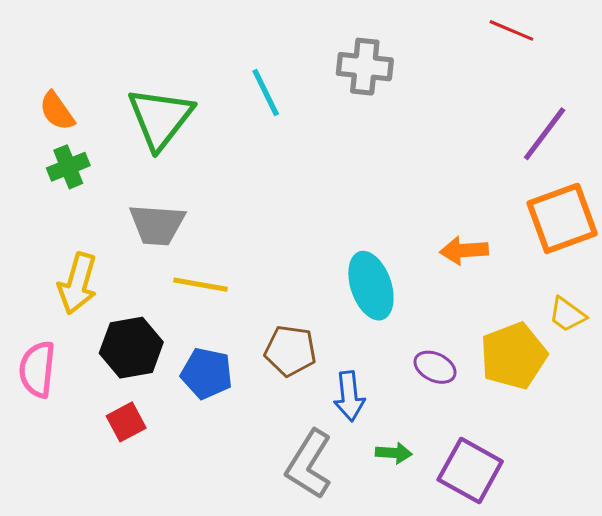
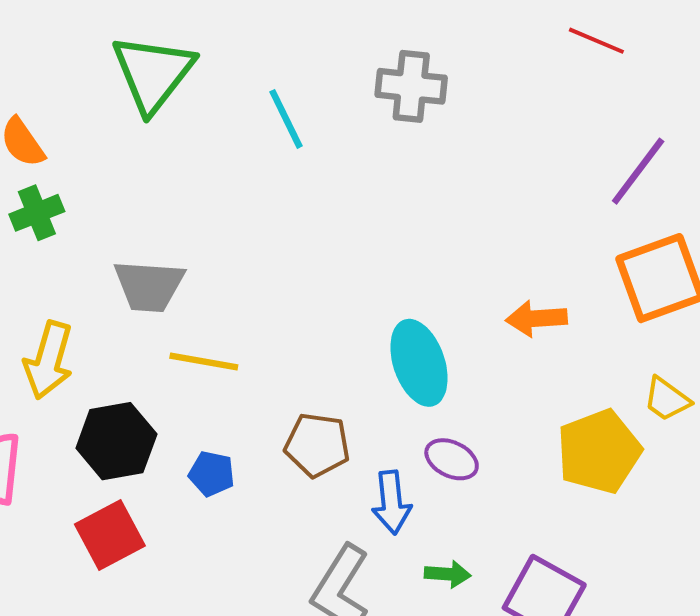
green triangle: (160, 118) -> (153, 73), moved
purple ellipse: (435, 367) -> (452, 459), moved
blue pentagon: (207, 373) -> (212, 474), size x0.7
red square: (126, 422) -> (110, 535), size x1.4

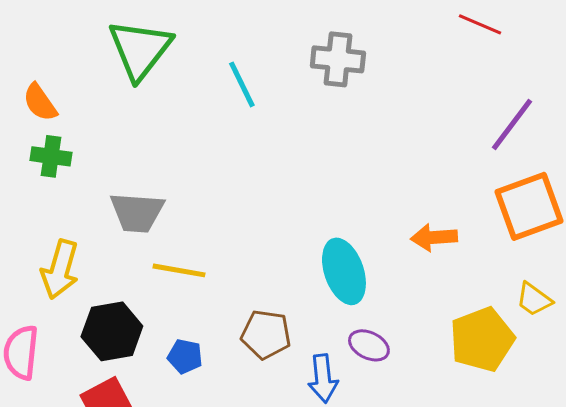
green cross: (37, 213) -> (51, 156), turned 30

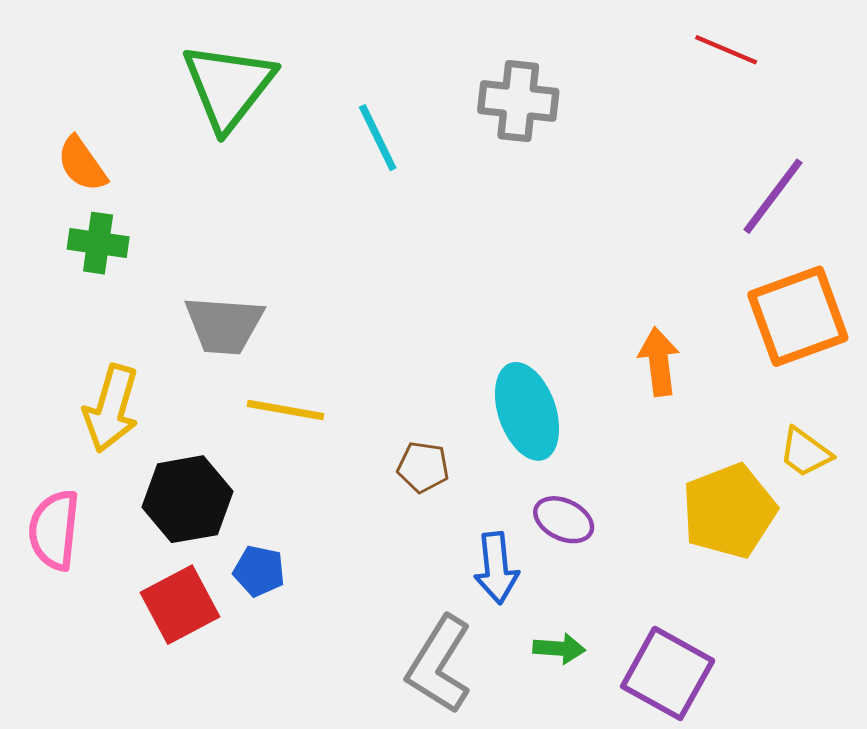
orange arrow: (434, 237) -> (659, 362), turned 87
brown pentagon: (266, 334) -> (423, 467), moved, size x0.7
blue pentagon: (185, 356) -> (259, 571), moved

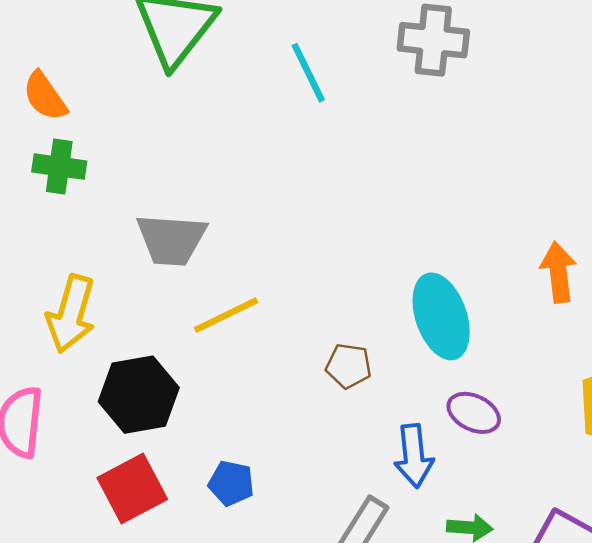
yellow line: (285, 410) -> (226, 315), turned -36
blue pentagon: (259, 571) -> (231, 483), moved

